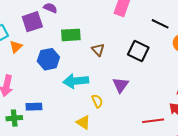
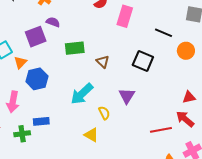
blue hexagon: (48, 59) -> (37, 79), moved
cyan arrow: (76, 81) -> (82, 94), turned -35

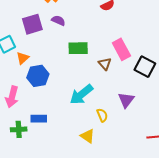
pink rectangle: (125, 16) -> (121, 49), moved, turned -50
purple square: (36, 37) -> (32, 24), moved

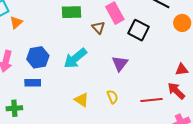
blue hexagon: (38, 76) -> (38, 57), moved
yellow semicircle: (102, 115) -> (112, 97), moved
green cross: (19, 129) -> (14, 108), moved

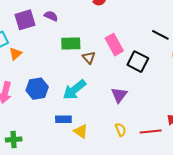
brown triangle: (98, 28) -> (89, 58), moved
blue rectangle: (33, 83) -> (63, 119), moved
yellow semicircle: (112, 97) -> (121, 130), moved

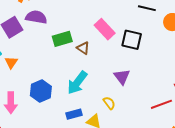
purple semicircle: (51, 16) -> (36, 17), size x1.5
yellow semicircle: (121, 130) -> (109, 103), moved

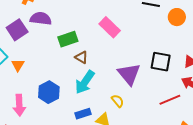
black square: (132, 40) -> (161, 62), moved
brown triangle: (83, 48) -> (81, 57), moved
purple triangle: (122, 77) -> (129, 74), size x1.4

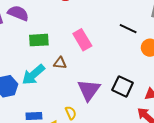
brown triangle: (81, 57) -> (60, 63), moved, turned -40
cyan arrow: (85, 82) -> (33, 75), moved

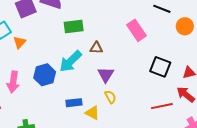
pink rectangle: (82, 40) -> (136, 30), moved
purple triangle: (89, 90) -> (106, 75), moved, size x0.7

